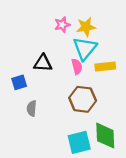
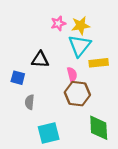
pink semicircle: (77, 67) -> (72, 74), moved
blue square: (19, 82) -> (18, 78), turned 32
cyan square: (79, 142) -> (49, 133), moved

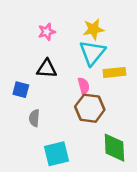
pink star: (58, 23) -> (47, 32), moved

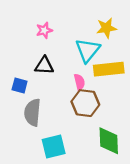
yellow star: (94, 29) -> (106, 28), moved
yellow rectangle: (114, 72) -> (109, 69), size x1.4
gray semicircle: (34, 118) -> (32, 112), size x1.6

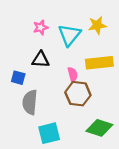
cyan triangle: (88, 50) -> (69, 35), moved
green diamond: (109, 141) -> (99, 128), turned -70

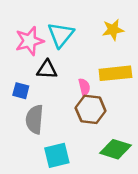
pink star: (41, 27) -> (30, 41), moved, size x1.6
cyan triangle: (69, 35) -> (61, 35), moved

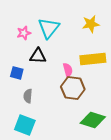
pink star: (30, 41) -> (24, 33), size x0.6
gray semicircle: (35, 119) -> (28, 96), size x0.6
cyan square: (57, 155) -> (25, 125), moved, turned 35

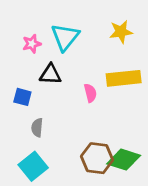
brown hexagon: (73, 88) -> (97, 158), moved
cyan square: (25, 125) -> (33, 166), turned 30

